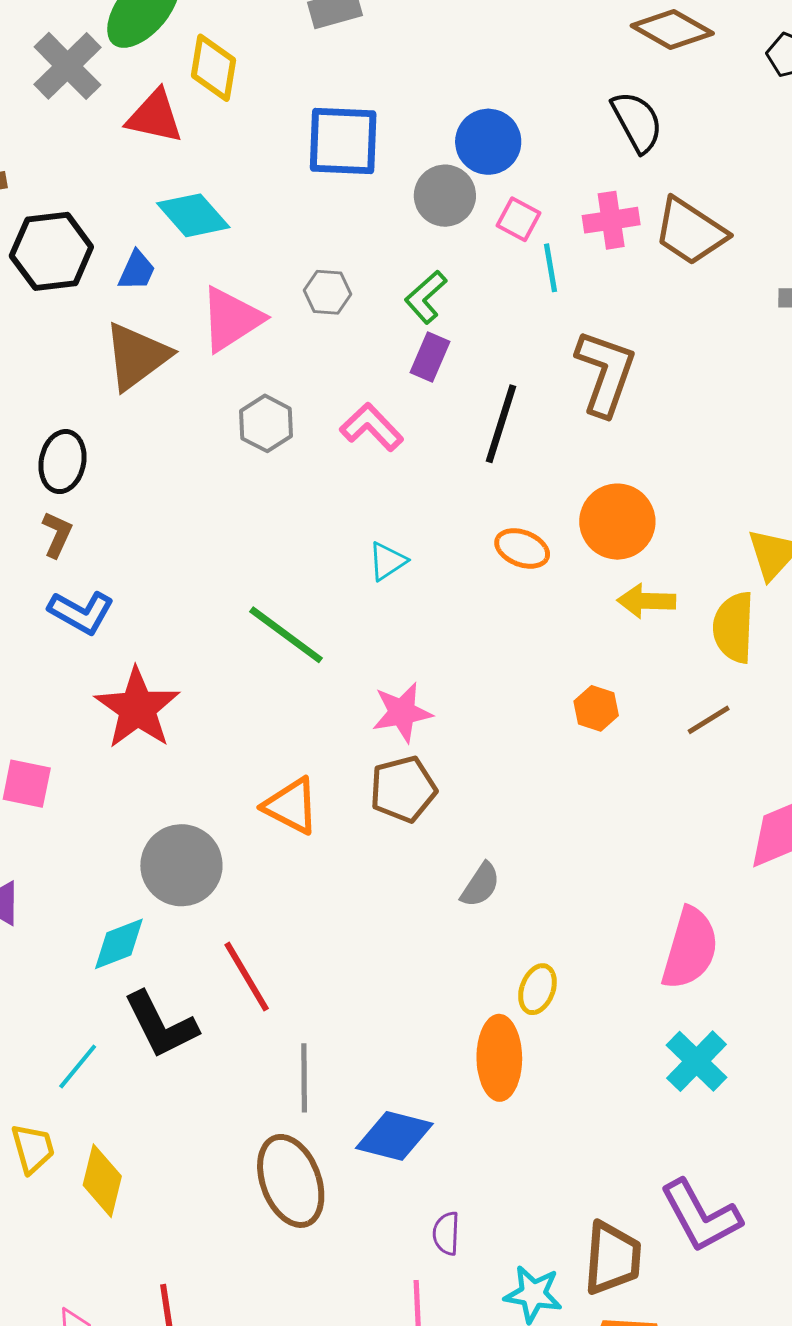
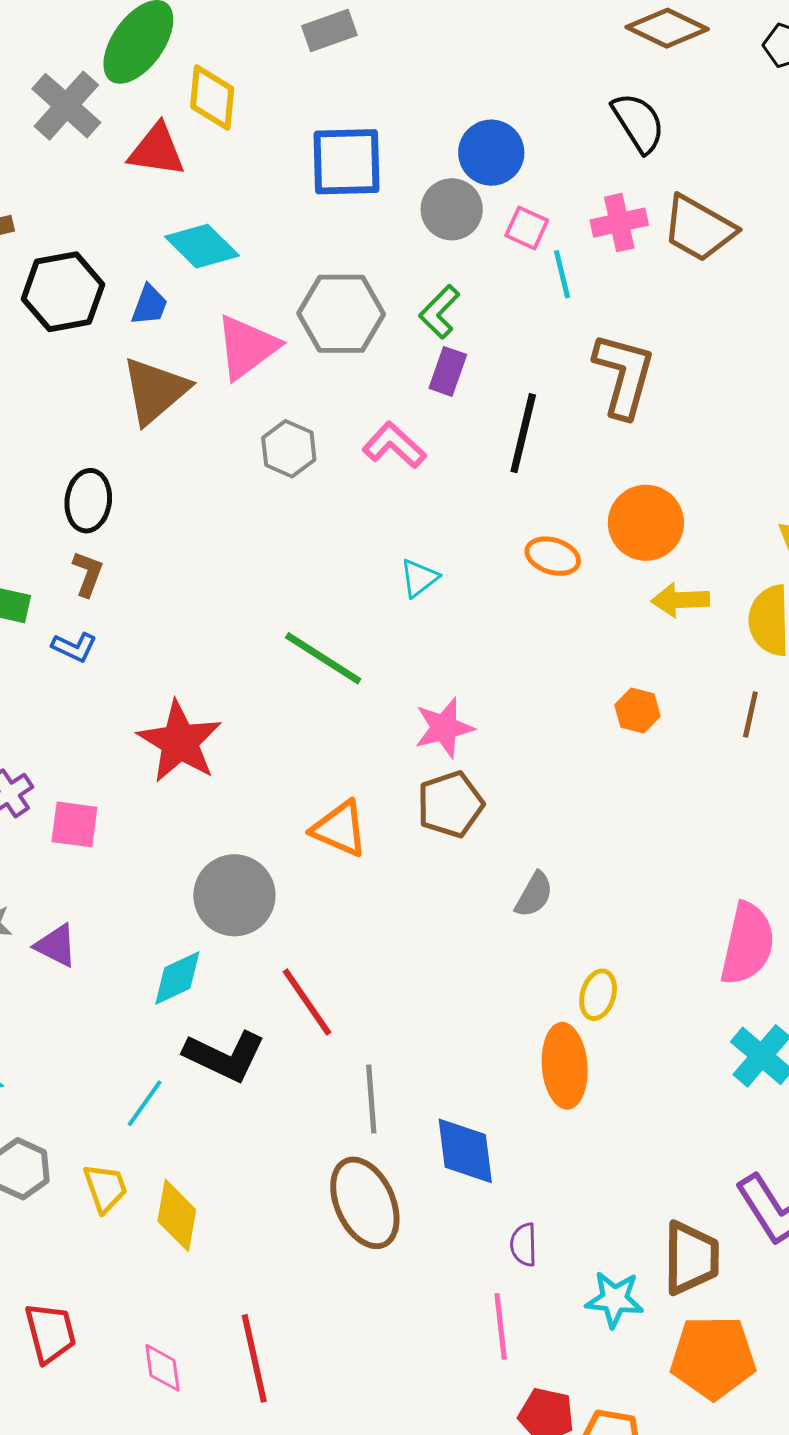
gray hexagon: (327, 292) -> (341, 314), size x1.8
blue L-shape: (81, 612) -> (74, 647), moved, size x0.7
brown line: (709, 720) -> (750, 714), turned -42
black L-shape: (161, 1025) -> (225, 1056), turned -34
blue diamond: (394, 1136) -> (465, 1151), turned 72

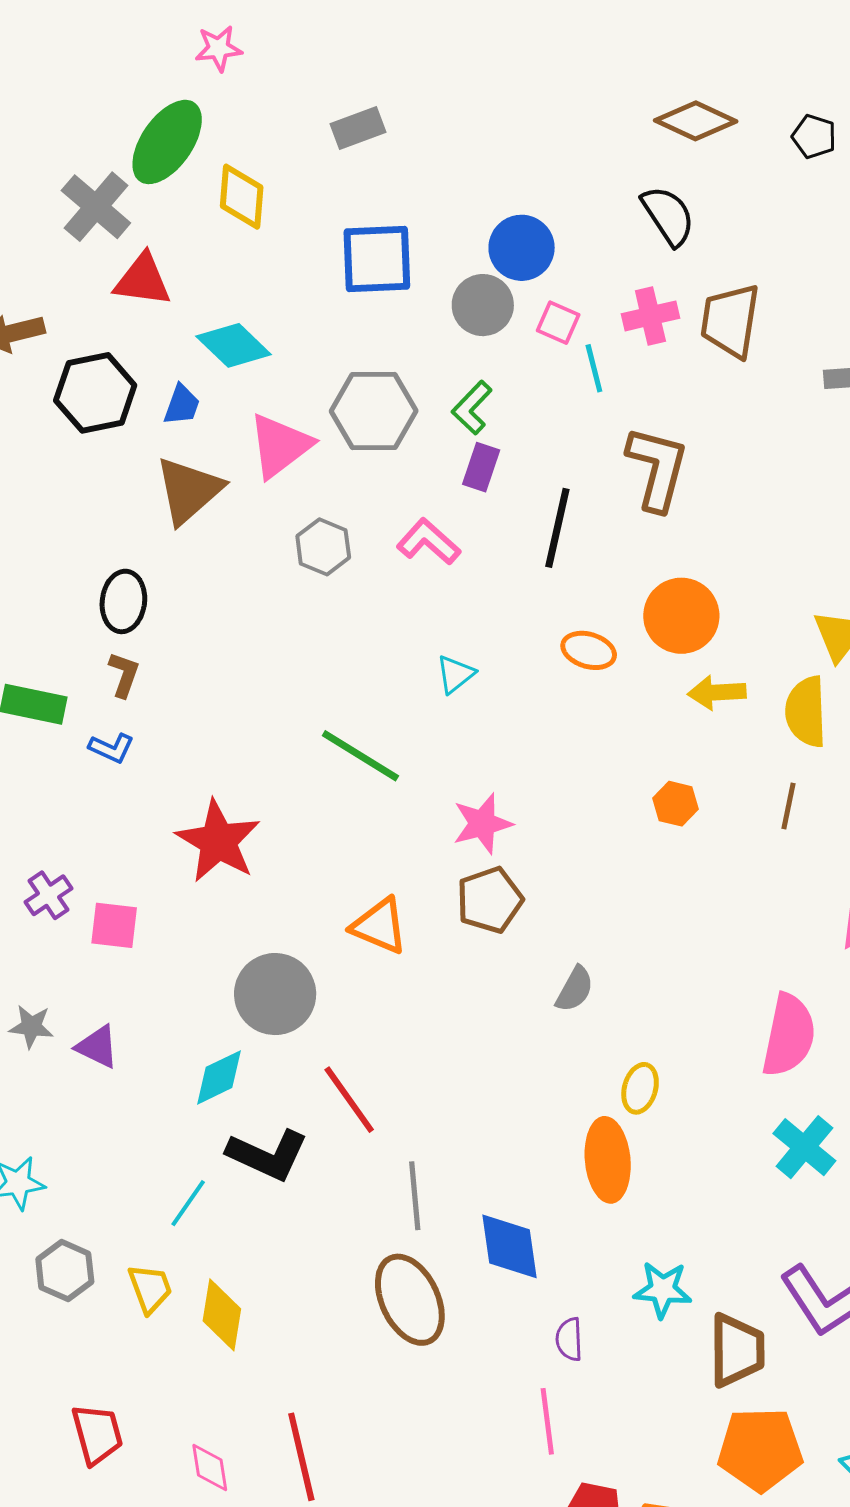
red triangle: (157, 150) -> (143, 280), moved
brown trapezoid: (699, 228) -> (730, 321), turned 70
cyan star: (614, 1299) -> (663, 1290), moved

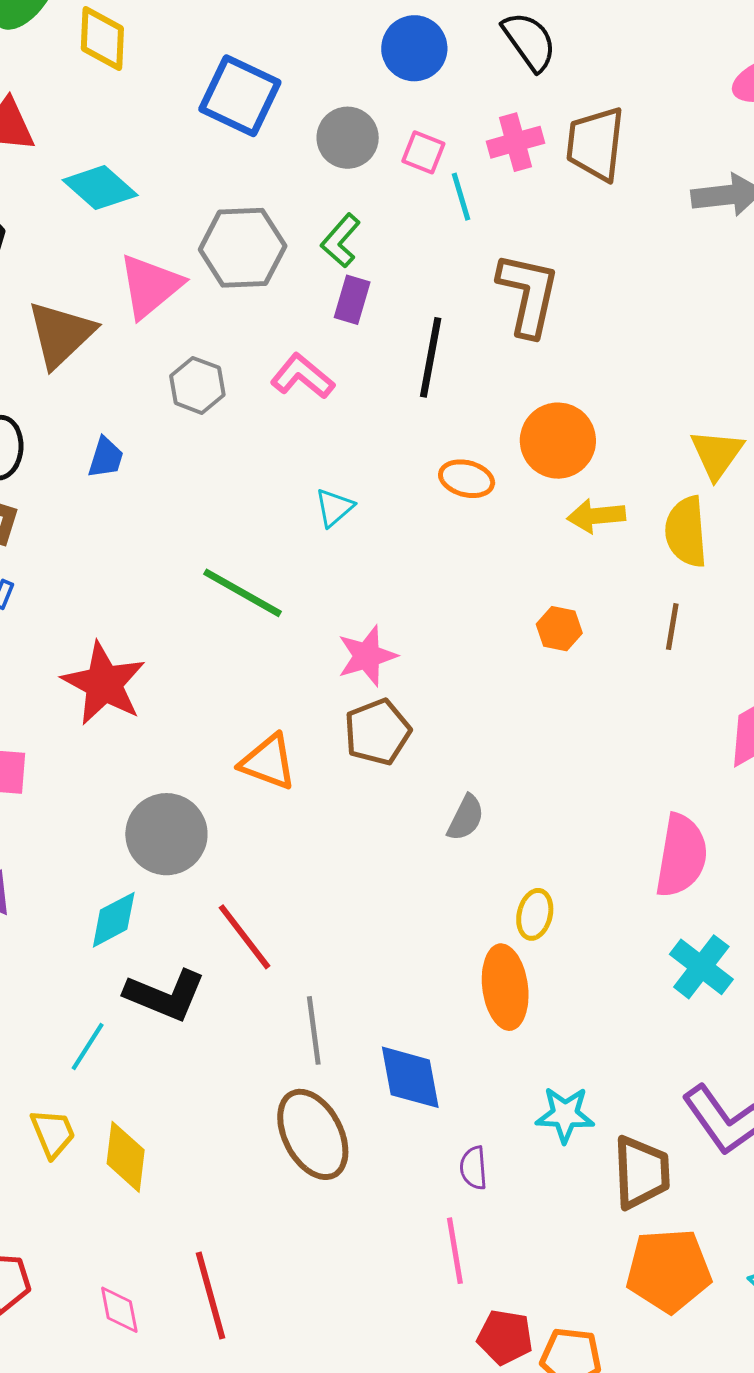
blue circle: (522, 248) -> (414, 48), moved
blue square: (377, 259) -> (240, 96), turned 30
blue trapezoid: (182, 405) -> (106, 458), moved

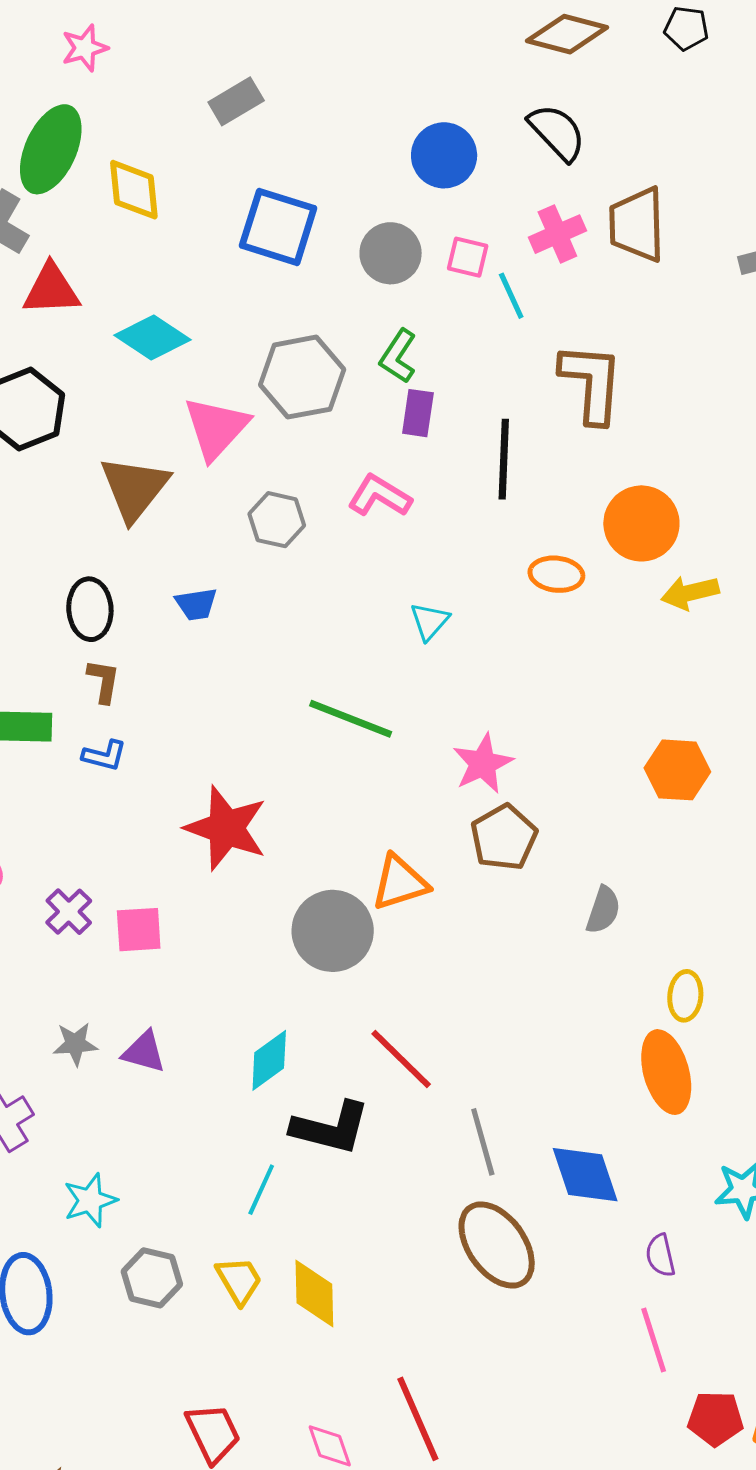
blue trapezoid: (106, 458) -> (196, 604), turned 72
orange hexagon: (559, 629) -> (677, 770), moved, size x1.4
orange triangle: (268, 762) -> (400, 883), turned -30
gray circle: (166, 834) -> (333, 931), moved

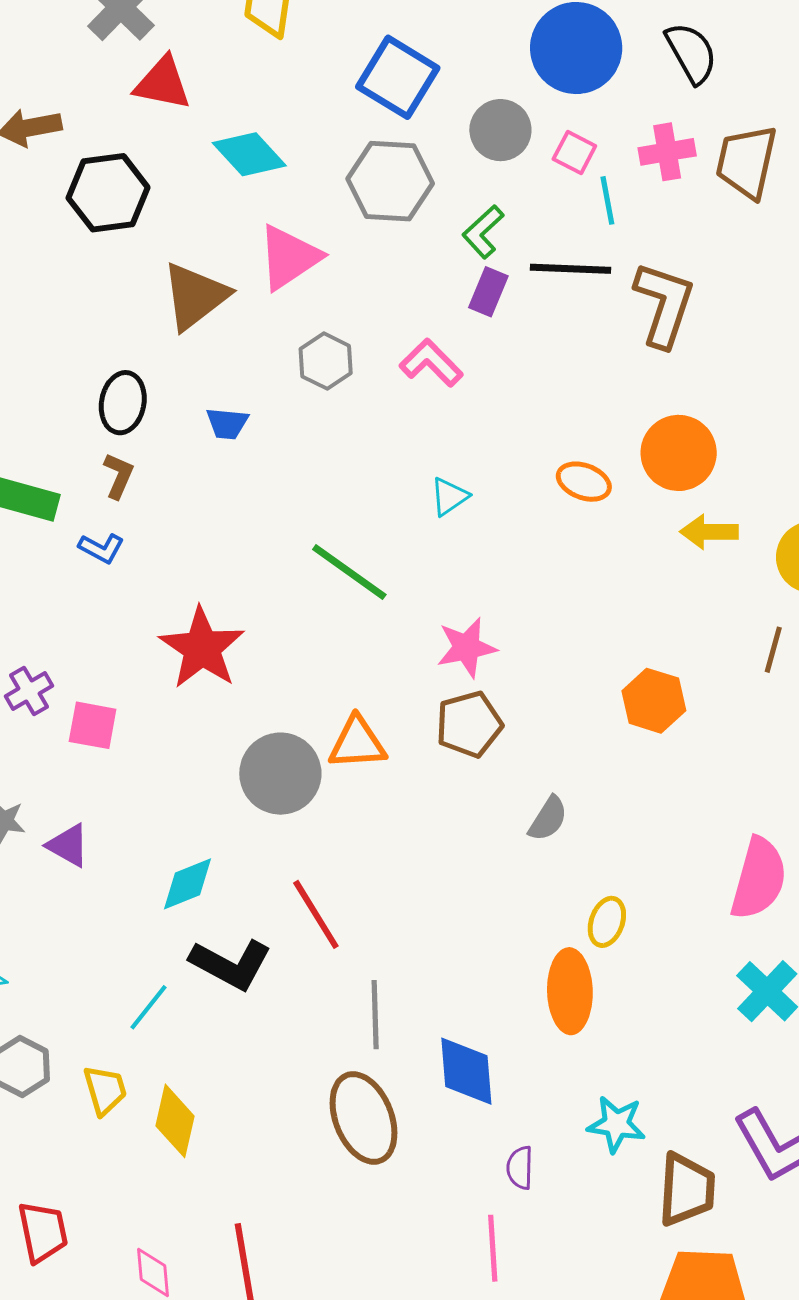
blue circle: (444, 155) -> (576, 48), size x1.4
gray hexagon: (302, 377) -> (390, 181), moved
black line: (504, 459) -> (570, 269), moved, turned 76

